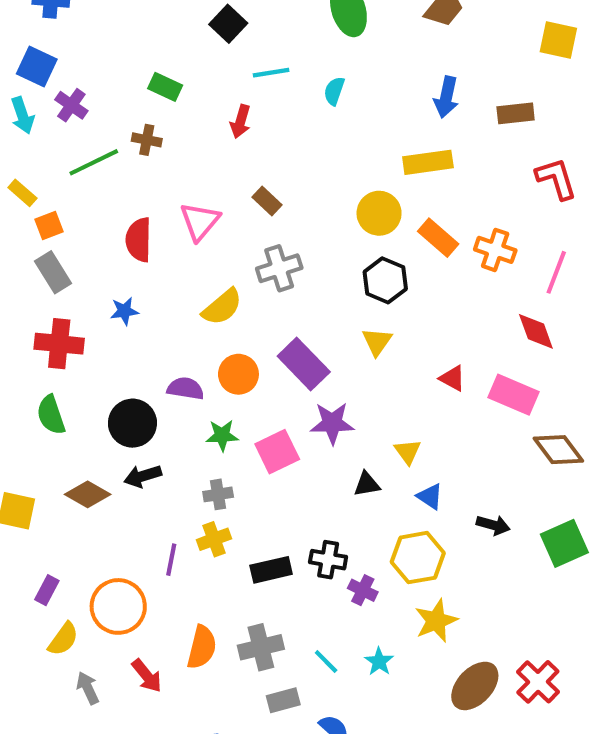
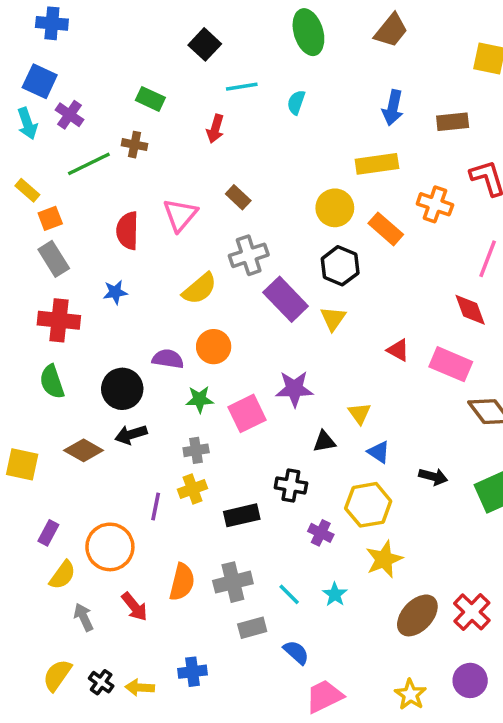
orange cross: (495, 250) -> (435, 204), moved
purple rectangle: (304, 364) -> (286, 299), moved
black cross: (328, 560) -> (291, 485), moved

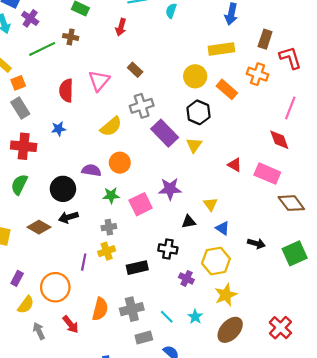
brown rectangle: (453, 122) -> (265, 39), moved, turned -66
green semicircle: (52, 382) -> (19, 184), turned 45
brown ellipse: (417, 615) -> (230, 330), moved

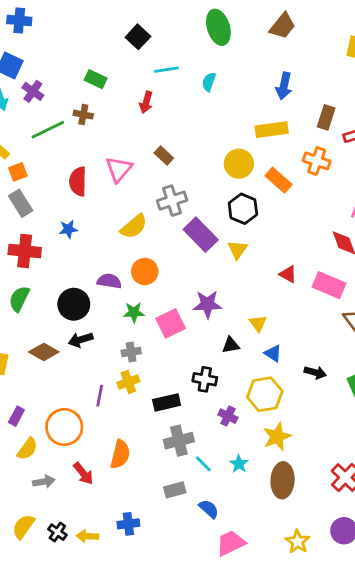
gray cross: (132, 309) -> (179, 441), moved
brown ellipse: (230, 330) -> (283, 480), turned -40
gray arrow: (39, 331) -> (44, 482), turned 105

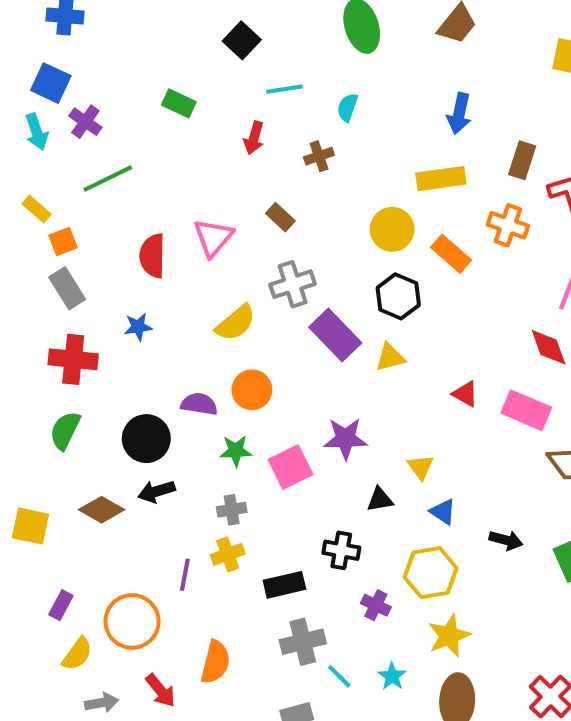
brown cross: (83, 115) -> (319, 156), moved, turned -30
yellow triangle: (238, 250) -> (390, 357), turned 40

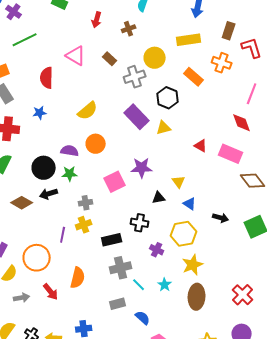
yellow circle: (392, 229) -> (155, 58), moved
pink triangle: (213, 237) -> (76, 56), moved, turned -40
gray cross: (293, 284) -> (135, 77), moved
green star: (236, 451) -> (70, 174), moved

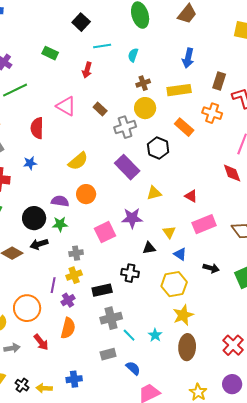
brown cross: (129, 29) -> (143, 83), moved
yellow triangle: (164, 128) -> (154, 193), moved
pink rectangle: (231, 154) -> (204, 224), moved, turned -45
purple cross: (157, 250) -> (68, 300), moved, turned 32

